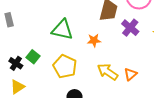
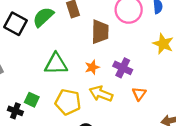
purple cross: (130, 28) -> (123, 68), moved
yellow arrow: (108, 72) -> (101, 94), moved

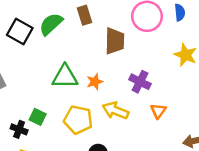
orange star: (92, 67) -> (95, 82), moved

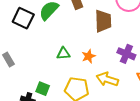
green triangle: (65, 77) -> (63, 54), size x0.6

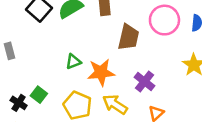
green triangle: (63, 54) -> (73, 62), turned -32
orange star: (89, 56) -> (101, 72), size x1.6

